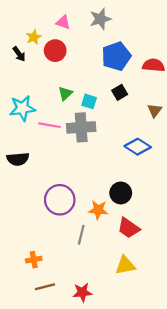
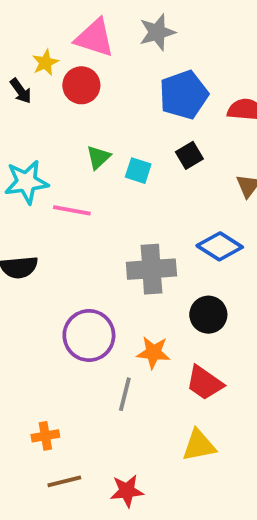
pink triangle: (63, 22) -> (95, 38), size x1.6
gray cross: (81, 127) -> (151, 269), moved
black circle: (121, 193) -> (208, 315), moved

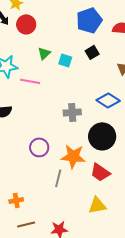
red circle: (81, 85) -> (26, 24), moved
gray cross: (151, 269) -> (72, 112), size x0.7
black circle: (208, 315) -> (102, 136), size x1.4
purple circle: (89, 335) -> (39, 147), size x0.7
orange star: (153, 353) -> (73, 156), size x1.4

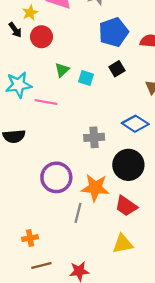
purple circle: (39, 147) -> (56, 177), size x1.4

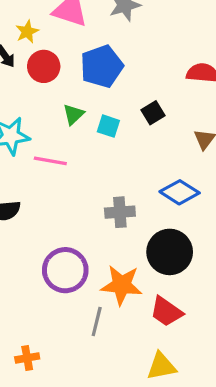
blue pentagon: (114, 32) -> (102, 66), moved

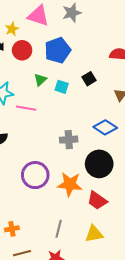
gray line: (97, 321) -> (59, 229), moved

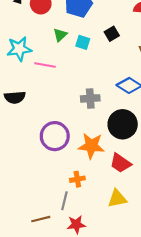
orange cross: (12, 229) -> (77, 179), moved
gray line: (59, 229) -> (64, 201), moved

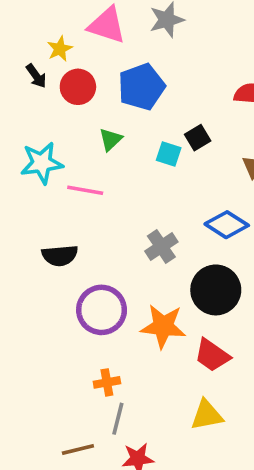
cyan square: (83, 42) -> (169, 154), moved
black semicircle: (15, 97) -> (60, 255), moved
gray cross: (90, 98) -> (161, 246), turned -30
orange cross: (77, 179) -> (107, 382), moved

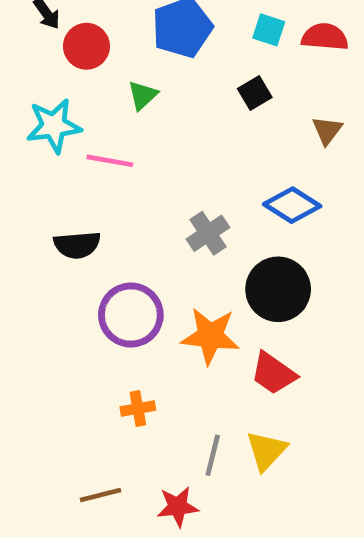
red circle: (78, 87) -> (86, 46), moved
cyan square: (169, 154) -> (269, 30), moved
yellow triangle: (207, 415) -> (266, 451), turned -36
gray line: (118, 419) -> (213, 455), moved

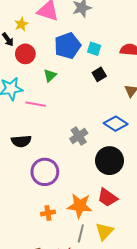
cyan square: (269, 30) -> (94, 49), moved
orange star: (210, 336) -> (80, 206), moved

